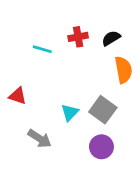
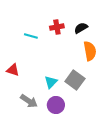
purple circle: (101, 147) -> (56, 105), moved

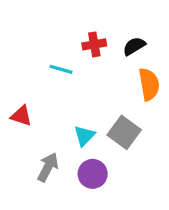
cyan line: (31, 36) -> (61, 69), moved
gray arrow: (29, 101) -> (48, 167), turned -96

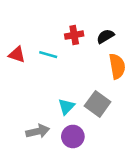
red triangle: (21, 116) -> (17, 55), moved
gray arrow: (48, 167) -> (38, 131), turned 50

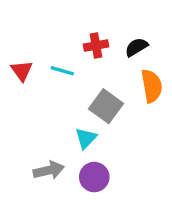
red triangle: (17, 55) -> (22, 71), turned 36
gray square: (98, 104) -> (106, 106), moved

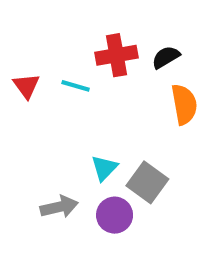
red cross: (96, 45) -> (117, 55), size x1.4
gray square: (106, 106) -> (147, 182), moved

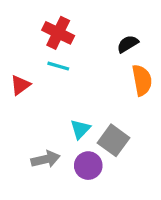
red cross: (117, 55) -> (58, 33), moved, turned 36
red triangle: (26, 86) -> (20, 85), moved, turned 30

